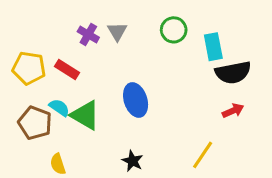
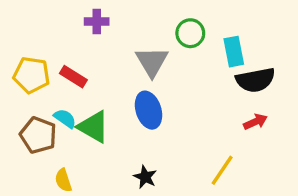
gray triangle: (117, 31) -> (152, 62), moved, size x1.5
purple cross: (88, 34) -> (97, 21), moved, turned -30

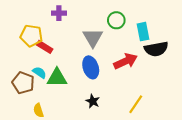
yellow pentagon: (32, 75) -> (31, 36), moved
red arrow: (255, 122) -> (126, 61), moved, size x1.6
green triangle: (93, 127) -> (57, 78), turned -30
black star: (145, 177) -> (93, 101), moved

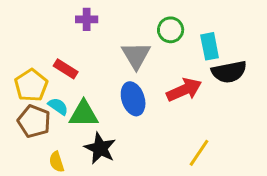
yellow pentagon: (31, 36) -> (31, 85), moved, turned 30
black star: (93, 101) -> (100, 148), moved, size x1.5

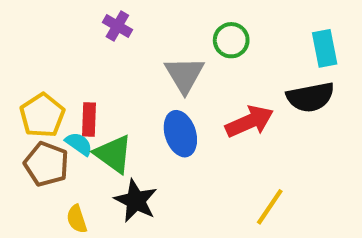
purple cross: (87, 19) -> (117, 26), turned 30
cyan rectangle: (210, 46) -> (325, 48), moved
red rectangle: (66, 69) -> (89, 119), moved, turned 60
green triangle: (84, 114) -> (113, 154), turned 36

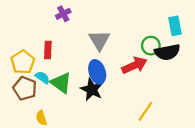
purple cross: (117, 26) -> (63, 14), turned 32
green circle: (231, 40) -> (151, 46), moved
red rectangle: (89, 119) -> (48, 50), moved
black star: (136, 201) -> (92, 89), moved

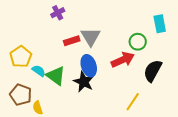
red rectangle: (48, 50) -> (72, 41), moved, turned 70
black semicircle: (167, 52) -> (153, 71), moved, turned 130
brown pentagon: (25, 88) -> (21, 95), moved

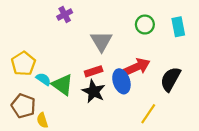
red rectangle: (72, 41) -> (94, 71), moved
green circle: (138, 42) -> (145, 25), moved
blue ellipse: (89, 66) -> (121, 81), moved

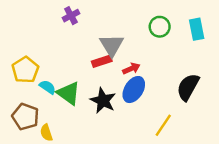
red arrow: (137, 67) -> (131, 69), moved, size x0.6
red rectangle: (94, 71) -> (102, 61), moved
blue ellipse: (121, 81) -> (134, 90), turned 50

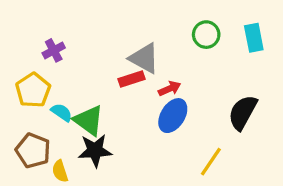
purple cross: (71, 16) -> (54, 50), moved
gray triangle: (112, 45) -> (144, 58), turned -30
black star: (103, 101) -> (95, 151), moved, turned -30

